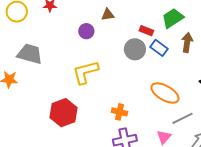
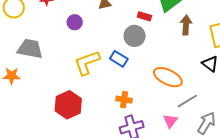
purple circle: (86, 31) -> (75, 22), moved
blue rectangle: (159, 48) -> (119, 59), moved

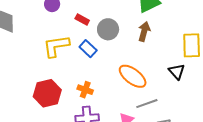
red rectangle: (144, 16) -> (82, 19), moved
brown arrow: (186, 25) -> (144, 31), moved
red hexagon: (68, 105) -> (47, 93), moved

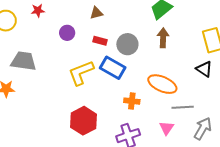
blue rectangle: (88, 49) -> (113, 68), size x1.4
orange cross: (85, 90) -> (132, 101), moved
gray line: (147, 104) -> (183, 107), turned 30

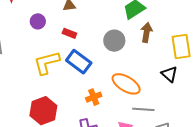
brown arrow: (163, 38) -> (147, 32), moved
gray circle: (127, 44) -> (114, 41), moved
orange cross: (132, 101) -> (94, 97), turned -35

